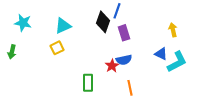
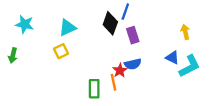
orange line: (130, 88) -> (113, 82), moved

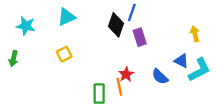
cyan triangle: (67, 28) -> (66, 17), moved
blue semicircle: (133, 64) -> (160, 77), moved, turned 56

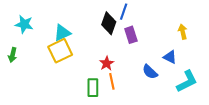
cyan triangle: (66, 17) -> (62, 33), moved
yellow square: (64, 54) -> (60, 51), size x1.6
cyan L-shape: (199, 70) -> (187, 81), moved
red star: (126, 74) -> (107, 63), moved

